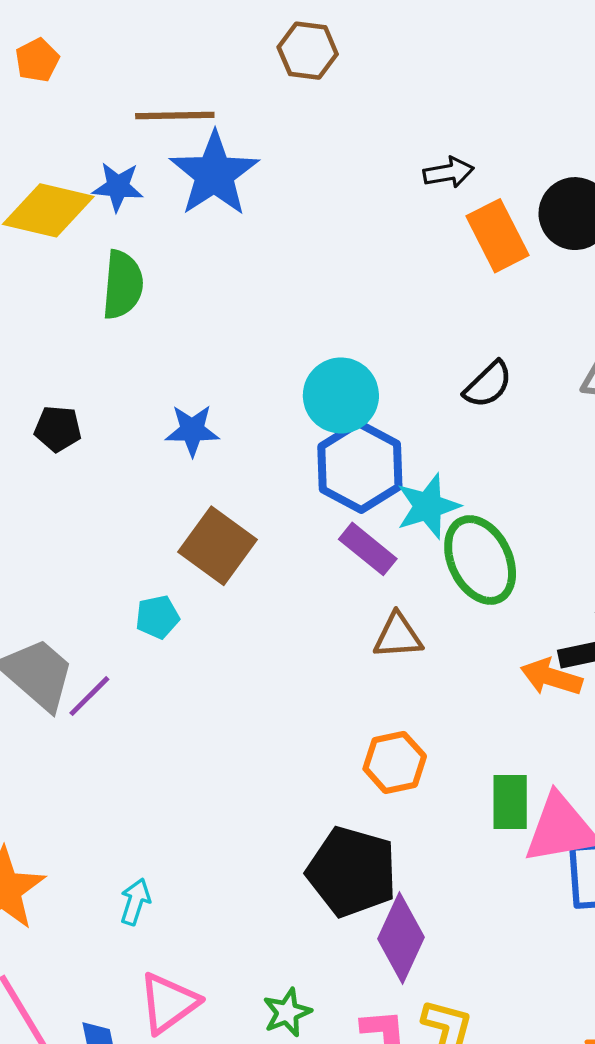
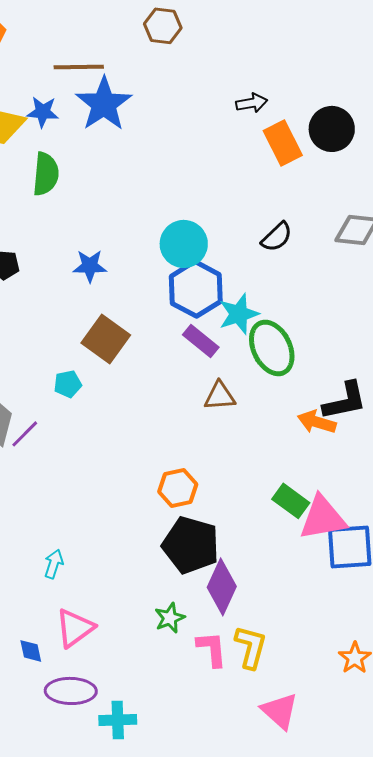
orange hexagon: (395, 762) -> (178, 488), moved
green rectangle: (510, 802) -> (291, 501), turned -54
green star: (287, 1012) -> (170, 618), moved

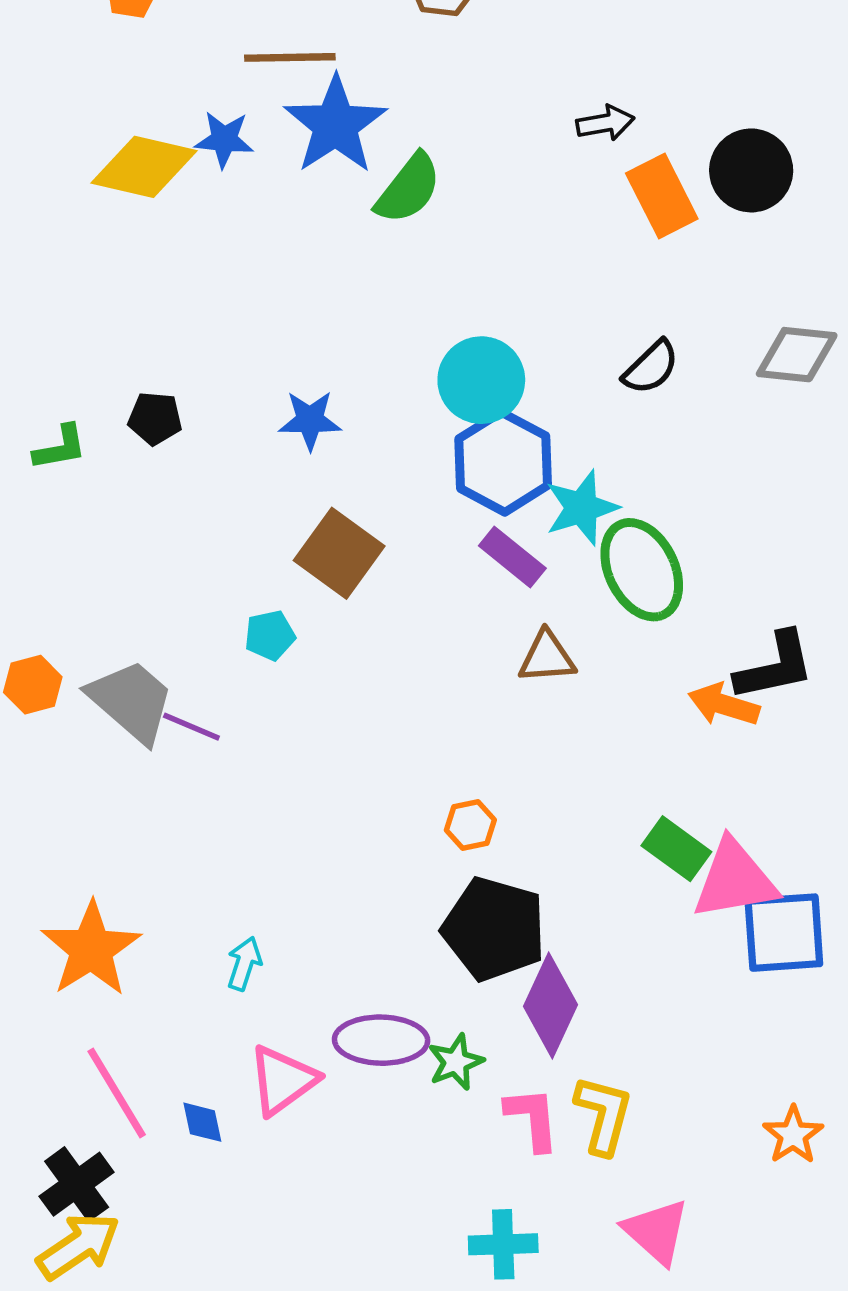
green semicircle: (46, 174) -> (408, 189), moved, turned 33
purple line: (25, 434) -> (191, 727), turned 68
orange hexagon: (178, 488) -> (470, 825), size x0.7
purple ellipse: (71, 691) -> (381, 1040), moved
cyan cross: (118, 720) -> (503, 1244), moved

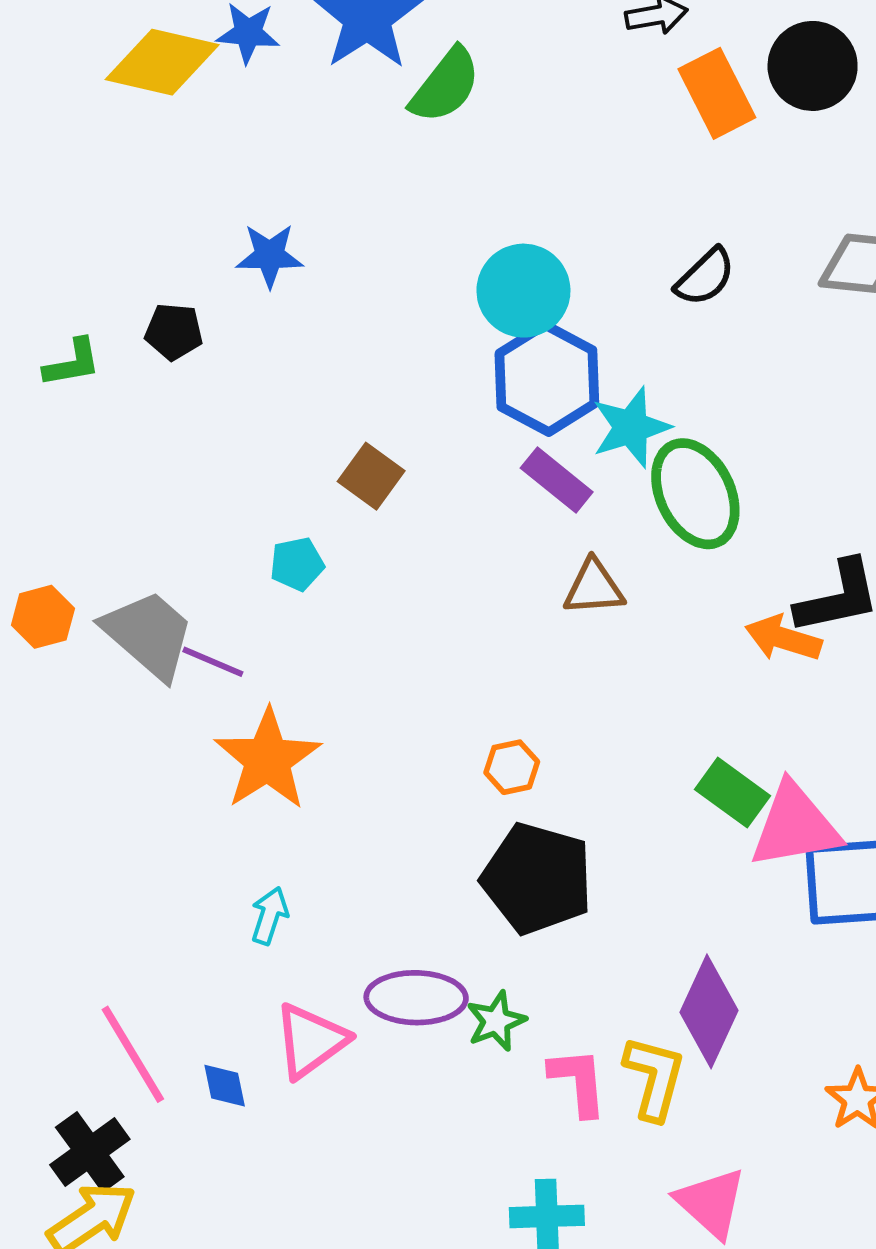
blue star: (310, 420) -> (270, 255), moved
brown square: (339, 553) -> (371, 476), size x0.7
orange star: (91, 949) -> (268, 759), moved
purple diamond: (551, 1005) -> (709, 1011), moved

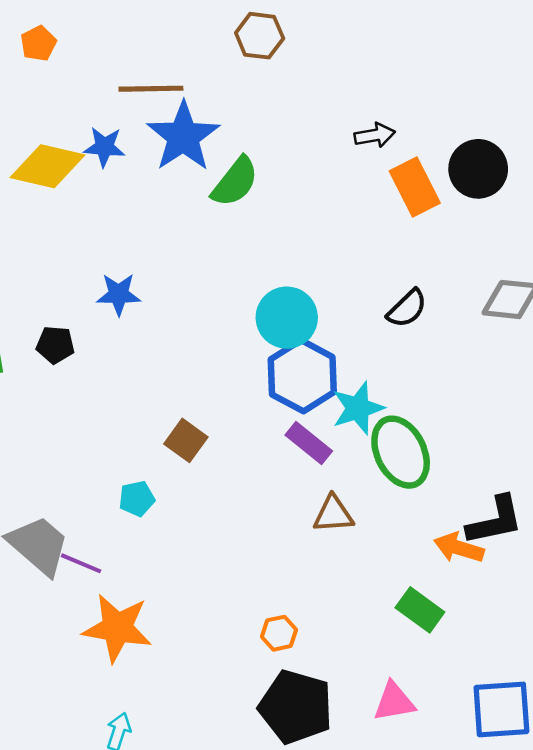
orange star: (268, 759) -> (117, 628), turned -30
green rectangle: (732, 793) -> (420, 610), moved
pink triangle: (795, 826) -> (394, 702), moved, size x0.7

